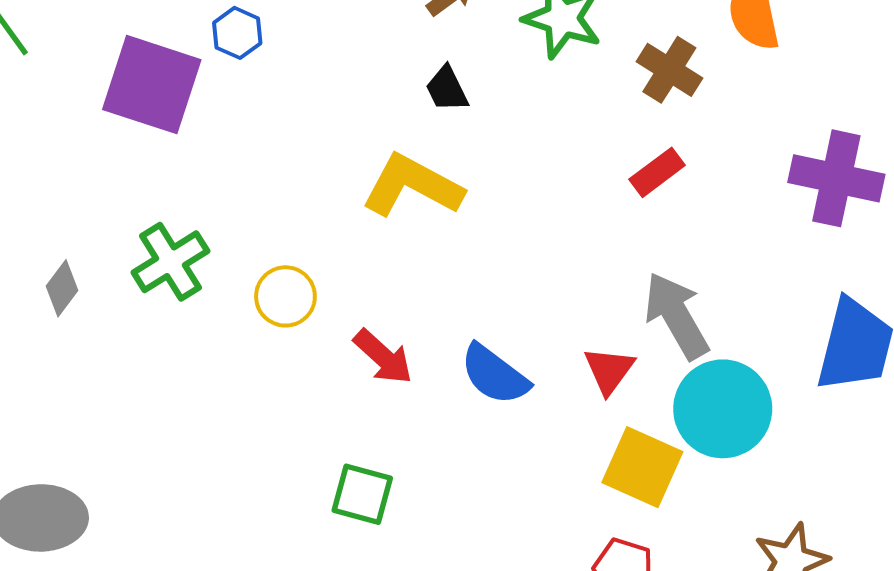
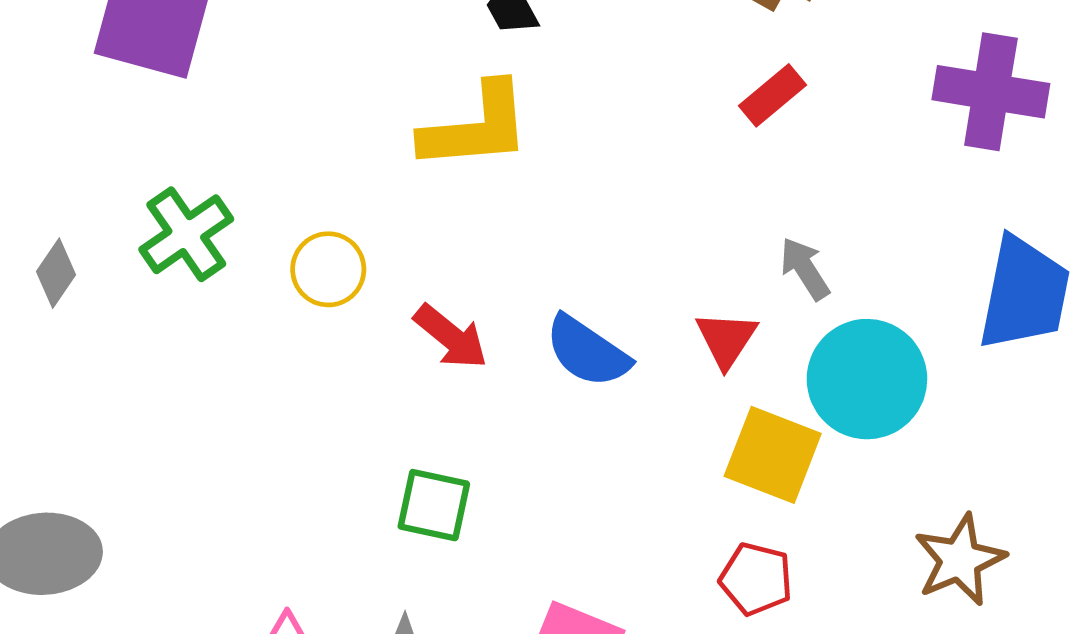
yellow L-shape: (412, 186) -> (476, 127), turned 150
gray arrow: (676, 316) -> (805, 269), size x0.6

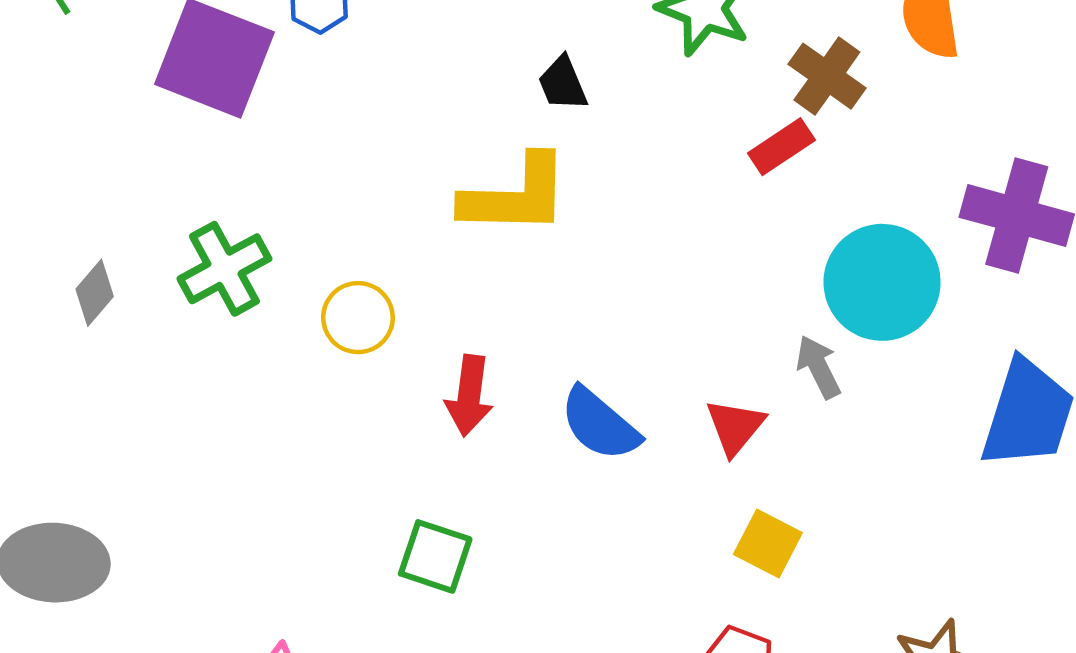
red rectangle: (773, 95) -> (781, 147), moved
red arrow: (451, 337) -> (469, 396), turned 52
cyan circle: (867, 379) -> (882, 282), moved
yellow square: (773, 455) -> (768, 543), size x0.7

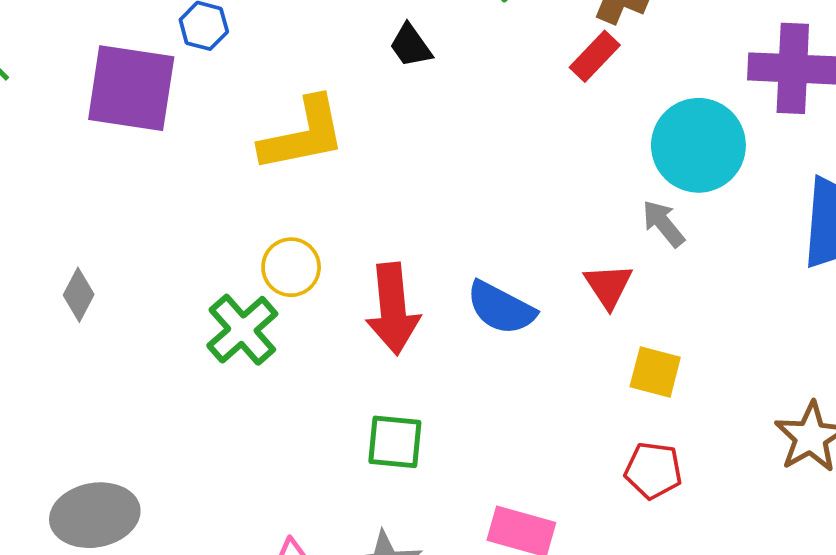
yellow L-shape: (515, 196) -> (303, 135), moved
green cross: (224, 269) -> (242, 330), moved
red arrow: (469, 396) -> (393, 309), size x1.4

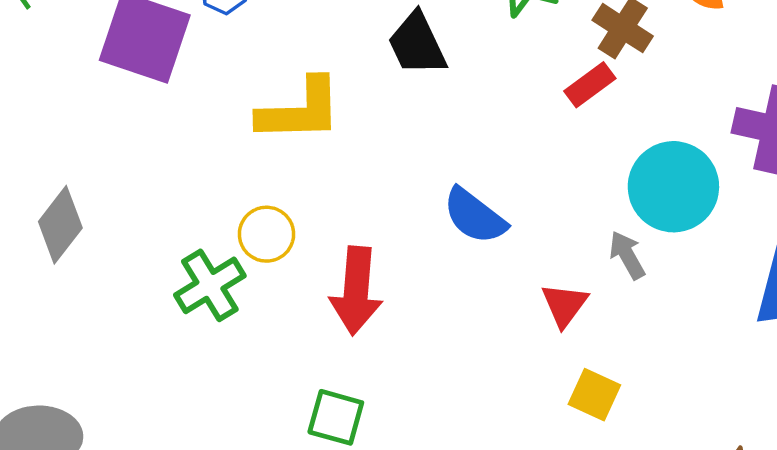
black trapezoid: (411, 46) -> (417, 44), size x1.5
gray diamond: (79, 295) -> (60, 225), size x1.5
blue semicircle: (501, 308) -> (475, 216), moved

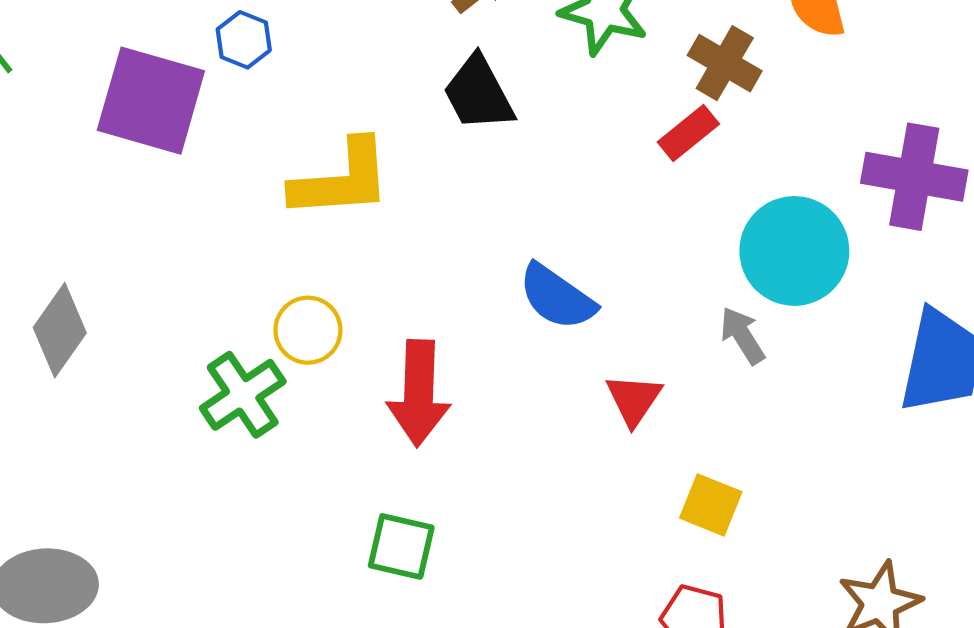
red triangle: (565, 305) -> (634, 400), moved

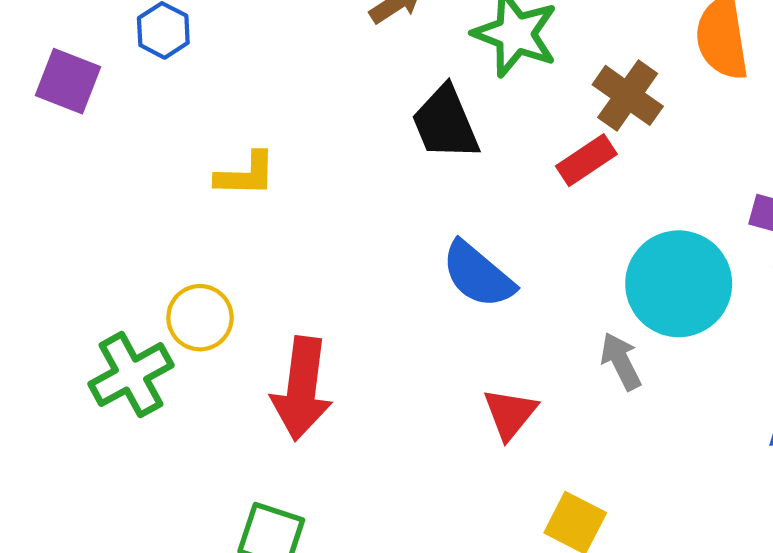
black trapezoid: (478, 93) -> (445, 123), moved
purple square: (151, 101) -> (68, 81), size x0.6
yellow L-shape: (341, 179) -> (246, 175), size x0.6
blue semicircle: (557, 297) -> (478, 275), moved

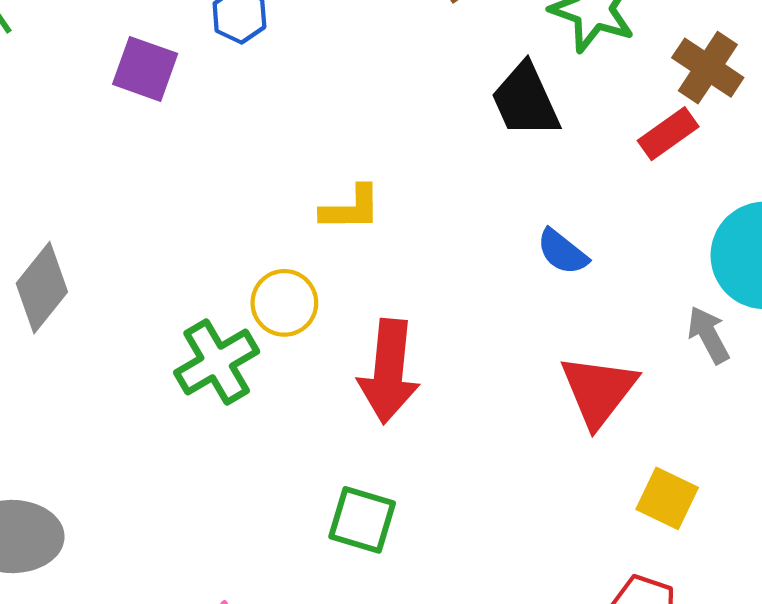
yellow L-shape: (246, 175) -> (351, 208), moved
blue semicircle: (478, 275) -> (562, 252), size x0.7
red triangle: (510, 414) -> (598, 391), size x1.4

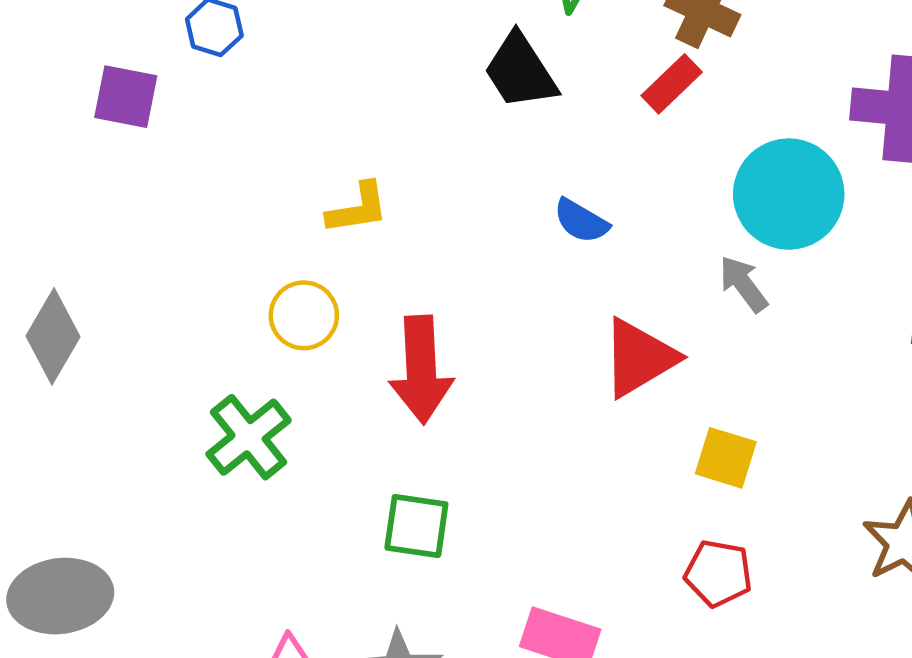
green cross: (217, 362) -> (249, 437), moved
red triangle: (598, 391) -> (639, 358), turned 30

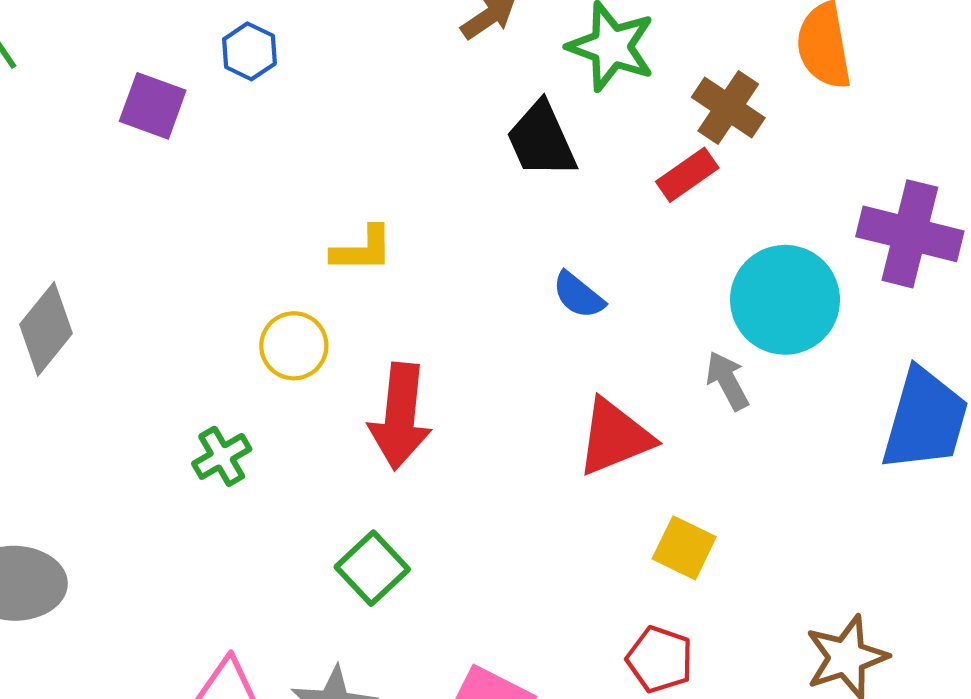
green cross: (249, 437) -> (222, 456), size x0.7
green square: (416, 526) -> (372, 568), turned 30

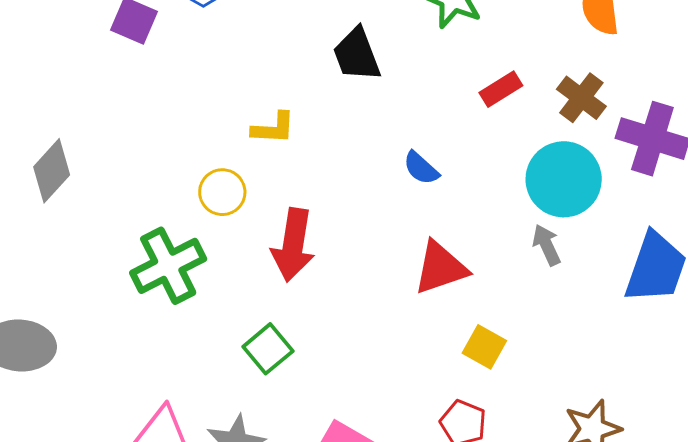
brown cross: (728, 107) -> (581, 98), moved
black trapezoid: (541, 140) -> (357, 55), moved
gray arrow: (727, 381) -> (547, 245), moved
green cross: (222, 456) -> (168, 266), size x1.8

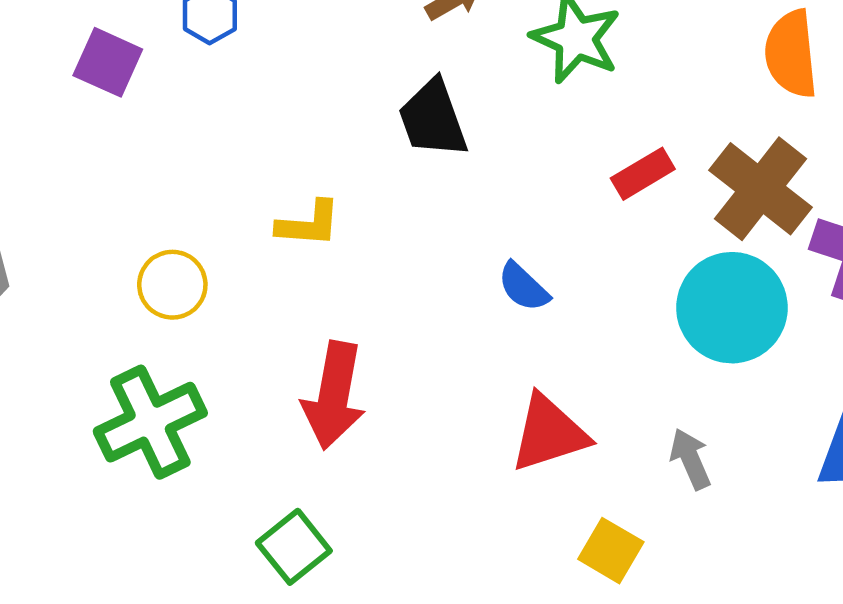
brown cross: (581, 98) -> (760, 189), size x1.4
yellow circle: (222, 192) -> (172, 285), moved
gray arrow: (547, 245) -> (690, 459), moved

